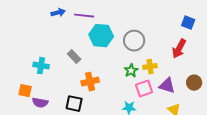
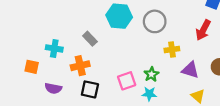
green star: (131, 71) -> (151, 74), moved
orange cross: (90, 82) -> (80, 66), moved
pink square: (144, 89) -> (127, 81), moved
orange square: (25, 91) -> (32, 67), moved

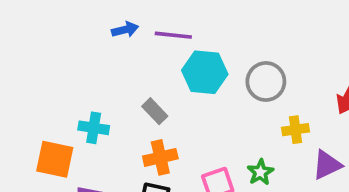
orange cross: (80, 66) -> (160, 157), moved
orange square: (32, 67) -> (55, 159), size x1.5
purple triangle: (190, 70) -> (327, 165), turned -42

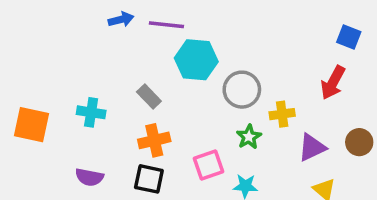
gray circle: (266, 81) -> (242, 90), moved
orange square: (55, 159) -> (32, 125), moved
green star: (260, 172) -> (249, 137), moved

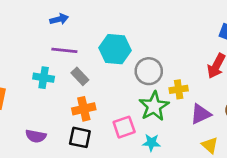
purple line: (166, 25) -> (64, 50), moved
cyan cross: (91, 112) -> (44, 78), moved
green star: (249, 137) -> (154, 106), size x1.6

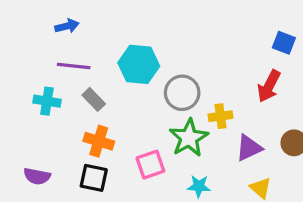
orange cross: (84, 109) -> (99, 141), turned 30
cyan star: (151, 143) -> (199, 186), moved

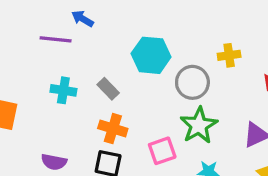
blue arrow: (67, 26) -> (83, 19), turned -135
purple line: (74, 66) -> (56, 39), moved
yellow cross: (220, 116) -> (229, 55), moved

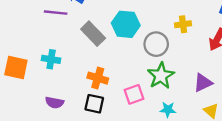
gray rectangle: (108, 89) -> (93, 34), moved, size x1.5
cyan cross: (63, 90) -> (51, 59), moved

